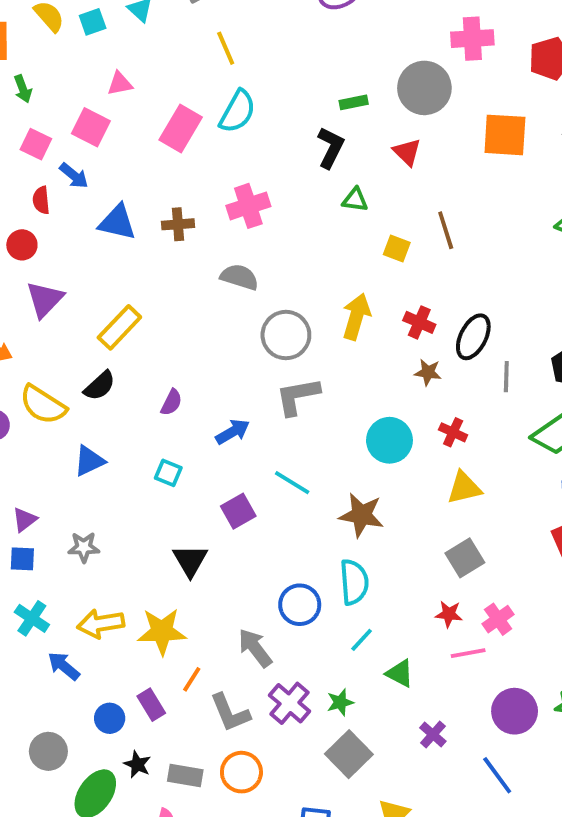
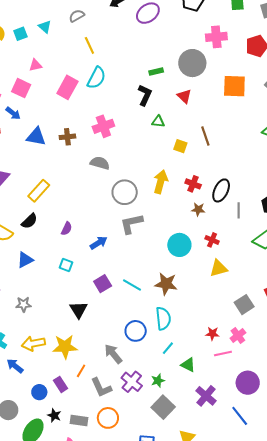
cyan line: (292, 483) -> (132, 285), moved
gray square: (465, 558) -> (244, 305), moved
purple cross: (433, 735) -> (206, 396), size x1.5

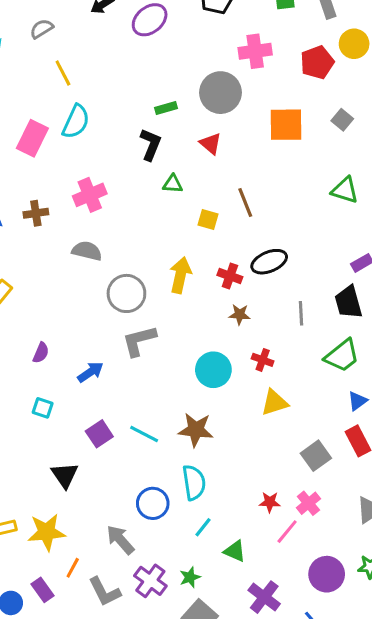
black ellipse: (221, 190) -> (269, 262), moved, turned 45
pink line: (223, 353) -> (287, 532), turned -36

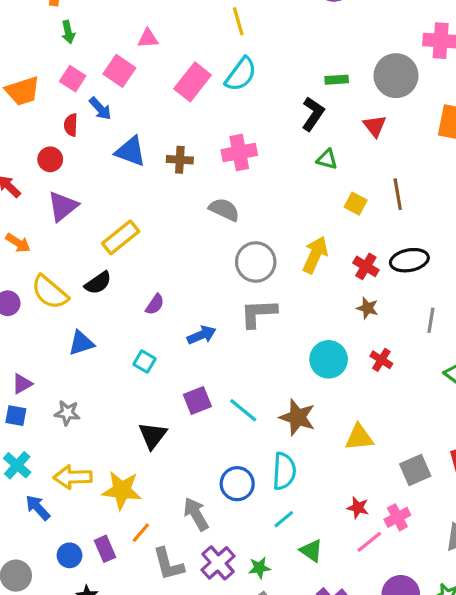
yellow triangle: (274, 403) -> (359, 437), moved

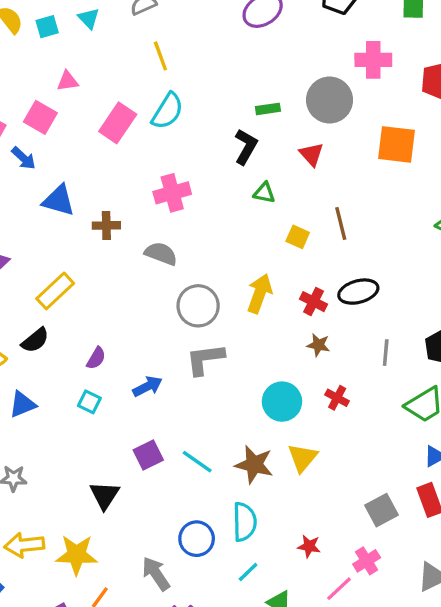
brown cross: (180, 160) -> (106, 225), moved
cyan square: (144, 362) -> (89, 402), moved
yellow triangle: (359, 437) -> (302, 458), moved, turned -40
red star: (358, 508) -> (309, 546), moved

